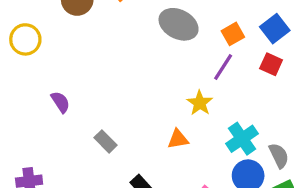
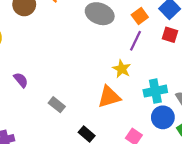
orange triangle: (178, 139) -> (109, 97), size x1.5
cyan cross: (242, 139) -> (155, 91), turned 30

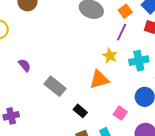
cyan cross: (155, 91) -> (139, 61), moved
gray rectangle: (57, 105) -> (55, 86), size x1.5

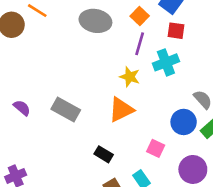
cyan cross: (139, 61) -> (166, 62), moved
gray rectangle: (55, 86) -> (66, 110), moved

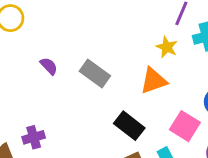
pink square: (156, 148) -> (185, 126), size x1.5
black rectangle: (104, 154) -> (129, 126), size x1.5

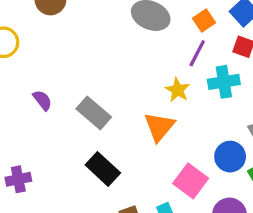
orange triangle: (153, 81) -> (159, 127), turned -36
black rectangle: (129, 126) -> (103, 169), moved

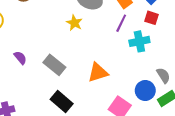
yellow star: (177, 90) -> (74, 23), moved
orange triangle: (159, 127) -> (98, 72), turned 35

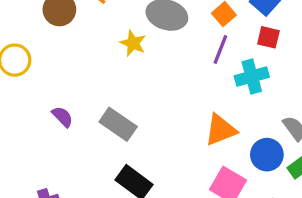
yellow star: (74, 23) -> (133, 43), moved
orange triangle: (98, 72) -> (221, 130), moved

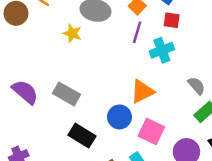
purple semicircle: (62, 117) -> (25, 92), size x1.6
blue circle: (267, 155) -> (119, 117), moved

